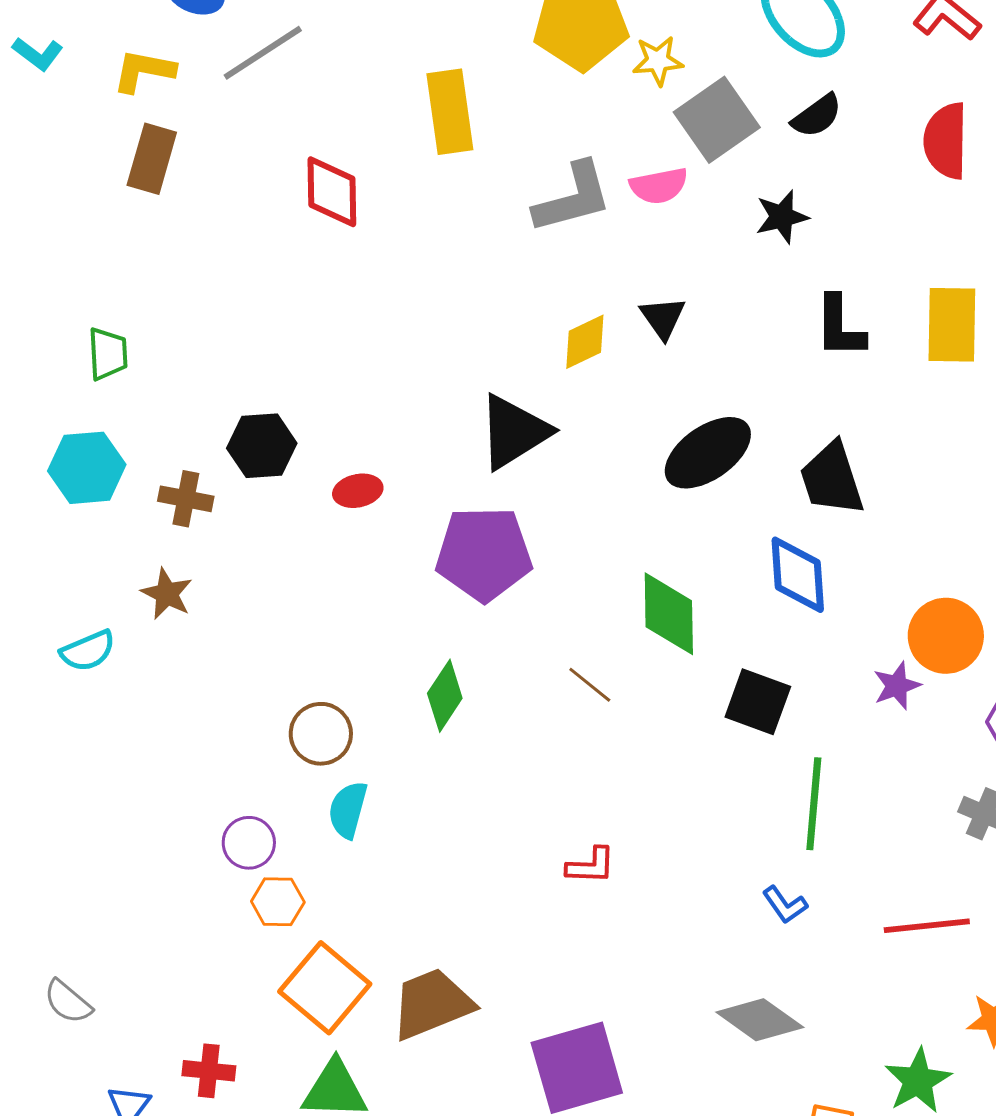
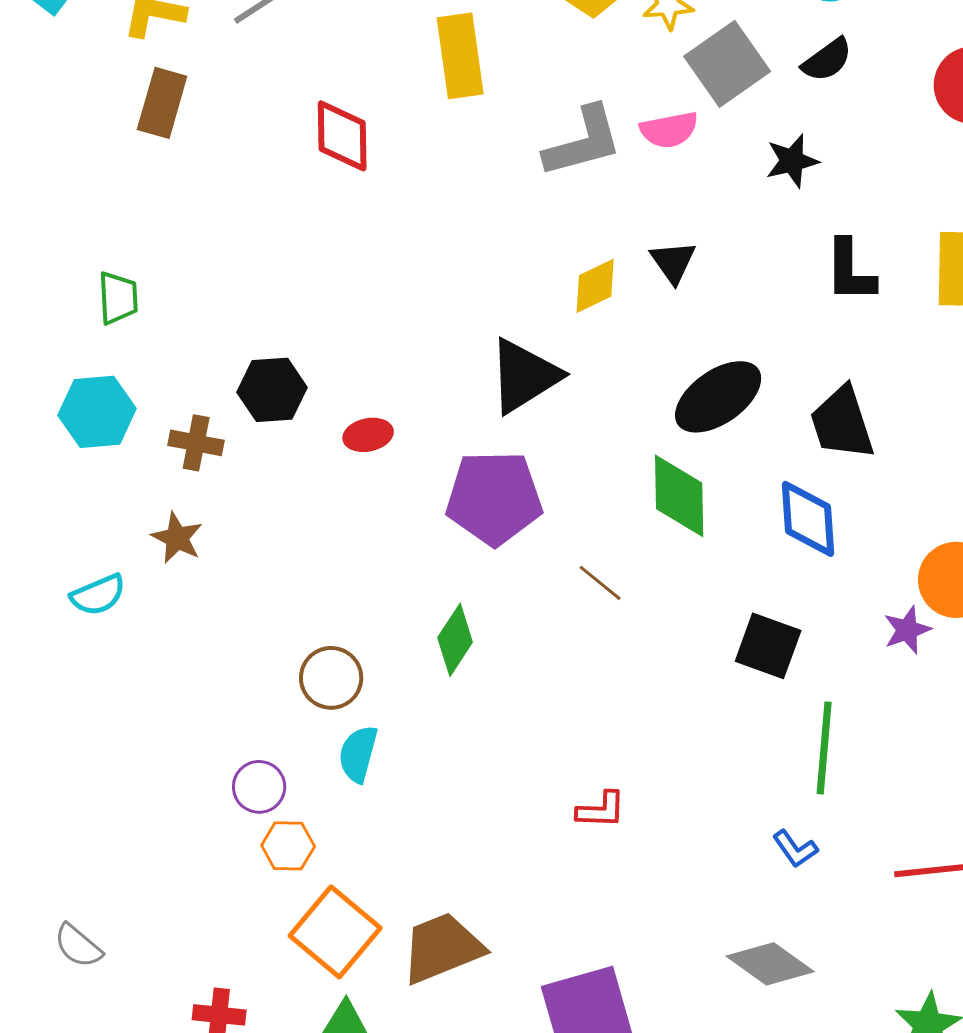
green diamond: (669, 614) -> (679, 496), moved
brown line: (590, 685) -> (600, 583), moved

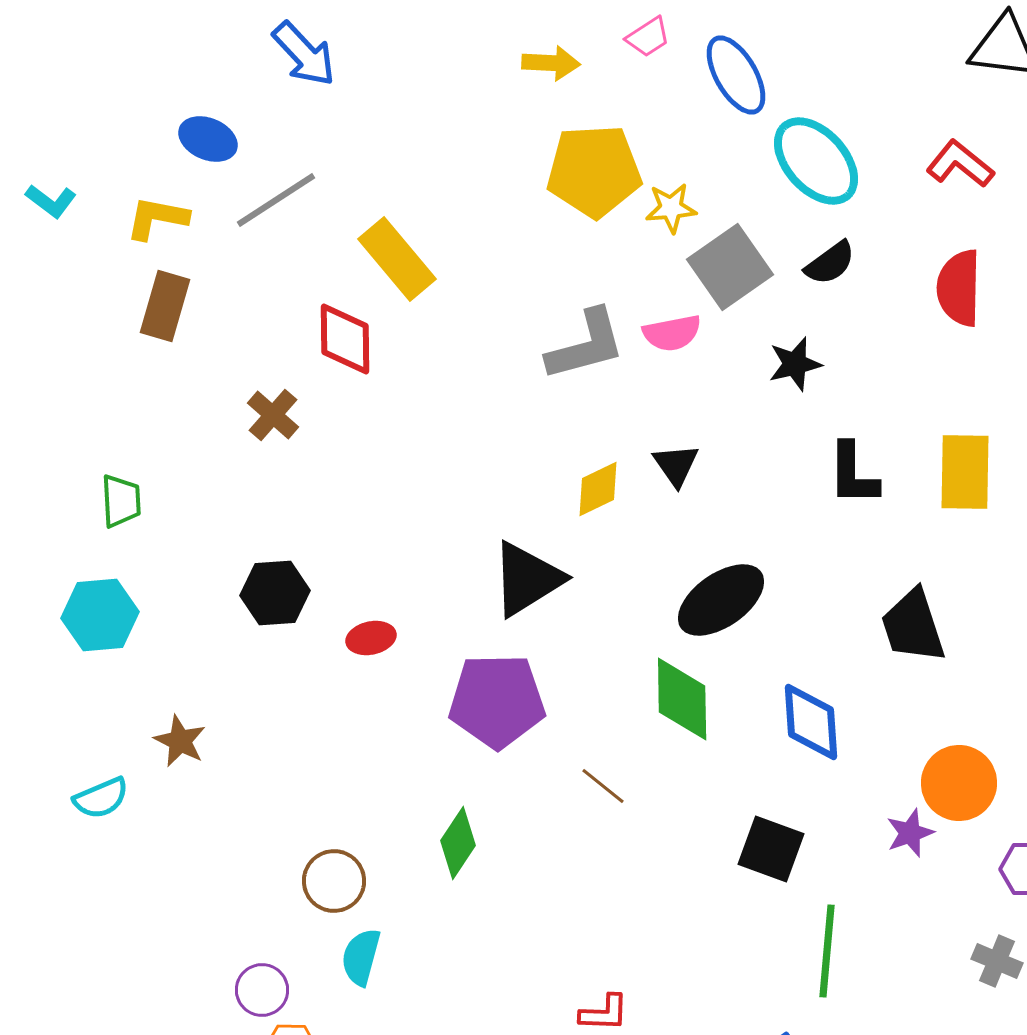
yellow rectangle: (460, 56) -> (397, 259), moved, turned -32
black trapezoid: (842, 423) -> (913, 626), moved
brown cross: (196, 443) -> (273, 415), moved, turned 30

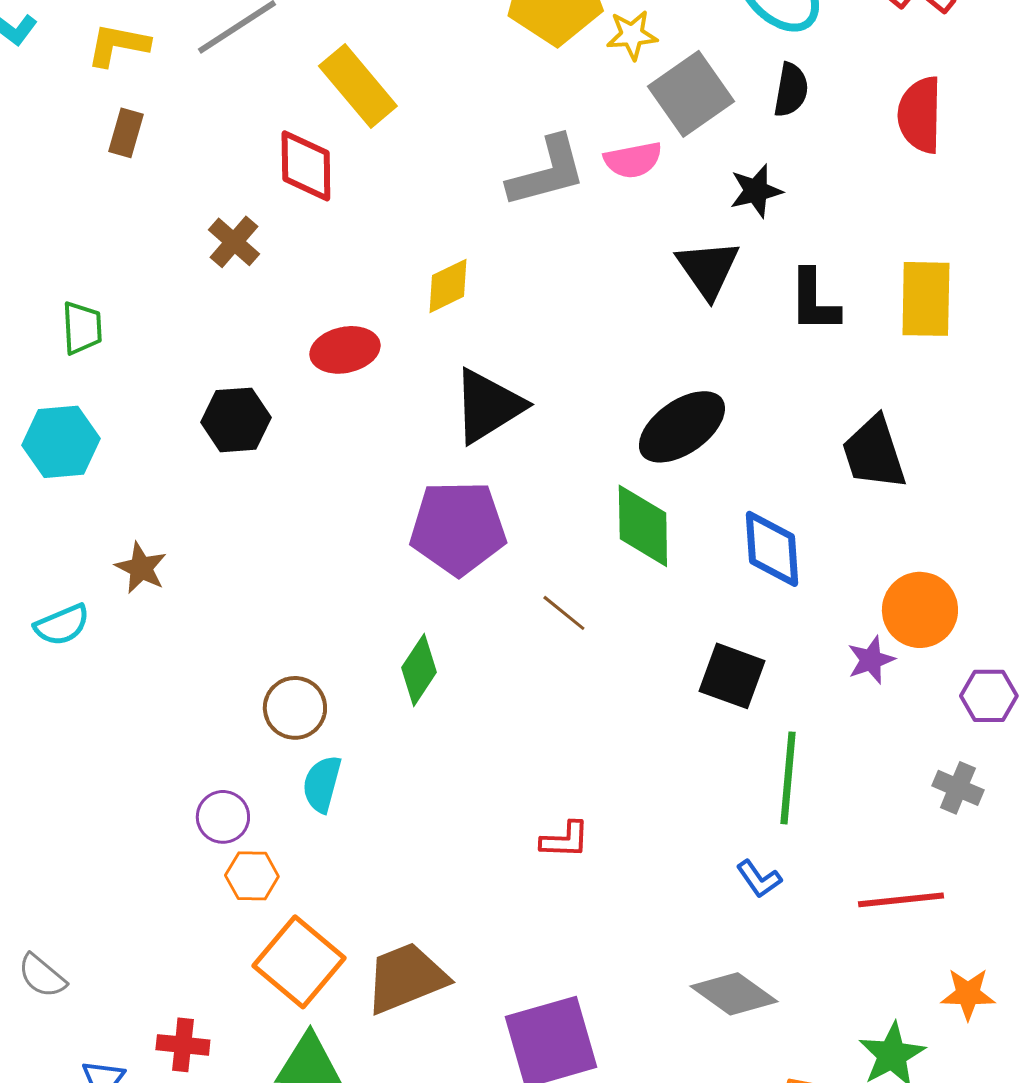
black semicircle: (830, 263) -> (791, 90), turned -44
brown rectangle: (165, 306) -> (126, 133), size x0.7
black triangle: (676, 465) -> (708, 269), moved, size x1.4
yellow diamond: (598, 489) -> (448, 286), moved
red ellipse: (371, 638) -> (345, 350), moved, size x1.4

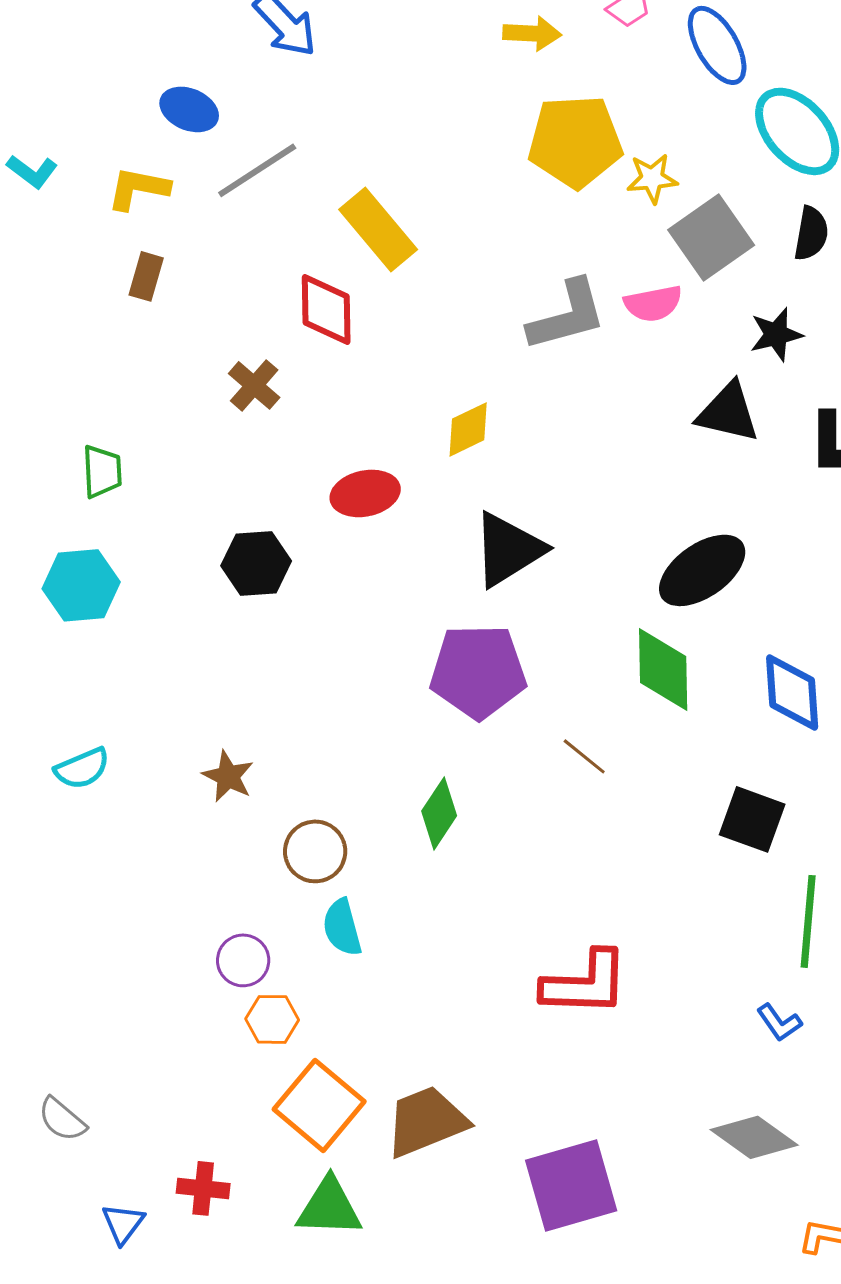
black triangle: (708, 269) -> (728, 412), turned -42
brown star: (141, 568) -> (228, 776), moved
cyan semicircle: (322, 784) -> (342, 927), turned -30
red L-shape: (565, 840) -> (585, 983), size x1.8

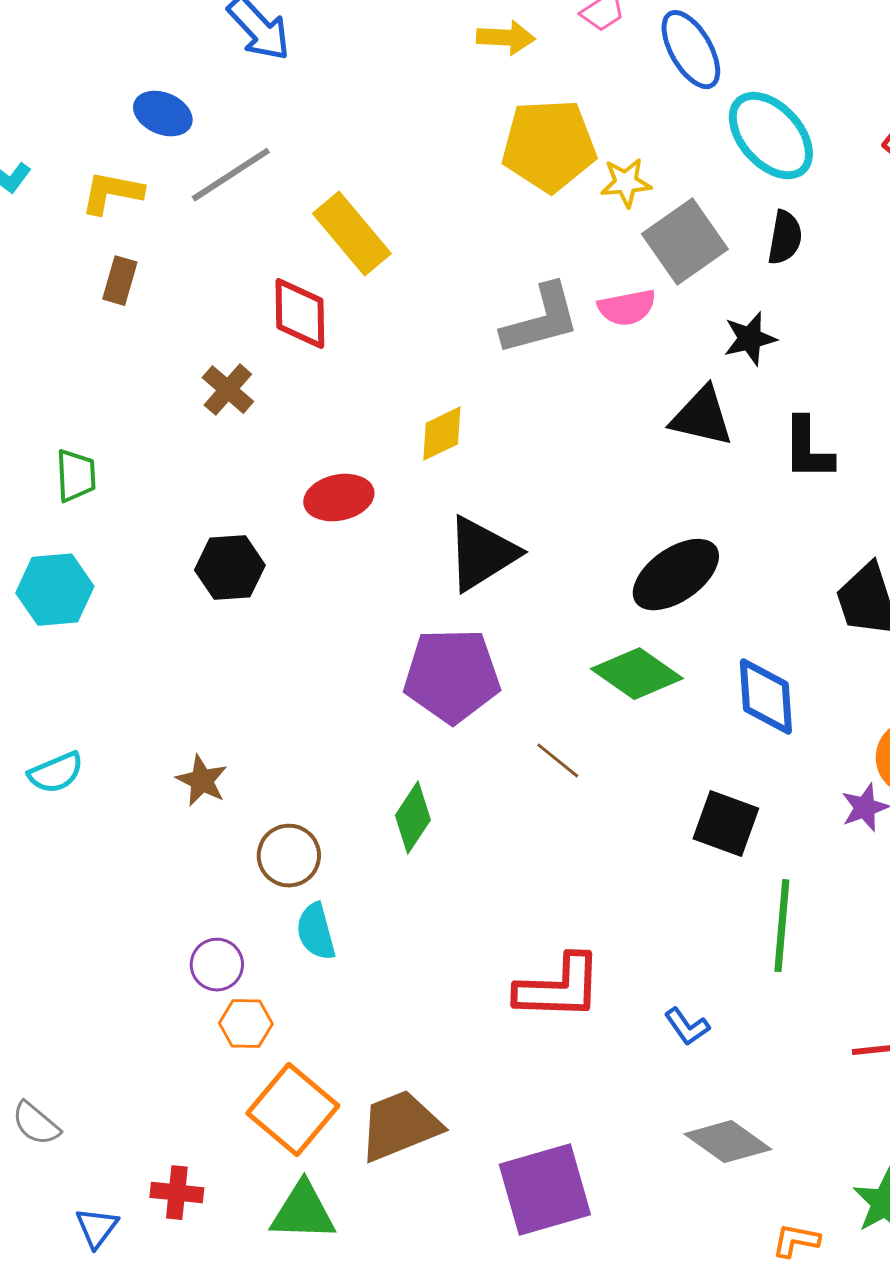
green diamond: (663, 669) -> (637, 674), turned -54
blue L-shape: (779, 1022) -> (687, 1027), moved

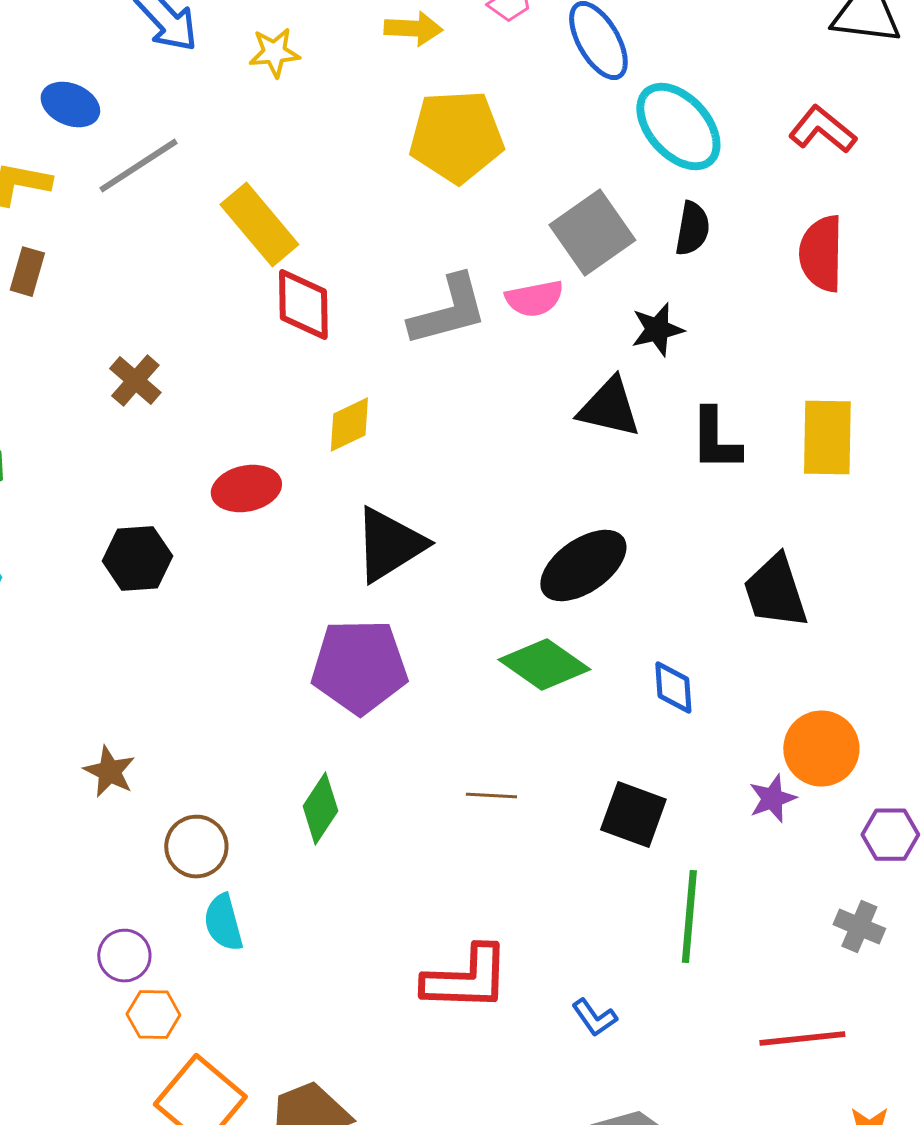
yellow star: (626, 183) -> (274, 53), moved
red diamond: (300, 314) -> (303, 305), moved
blue diamond: (766, 697) -> (673, 688), size x0.7
brown line: (558, 761) -> (491, 796), moved, turned -36

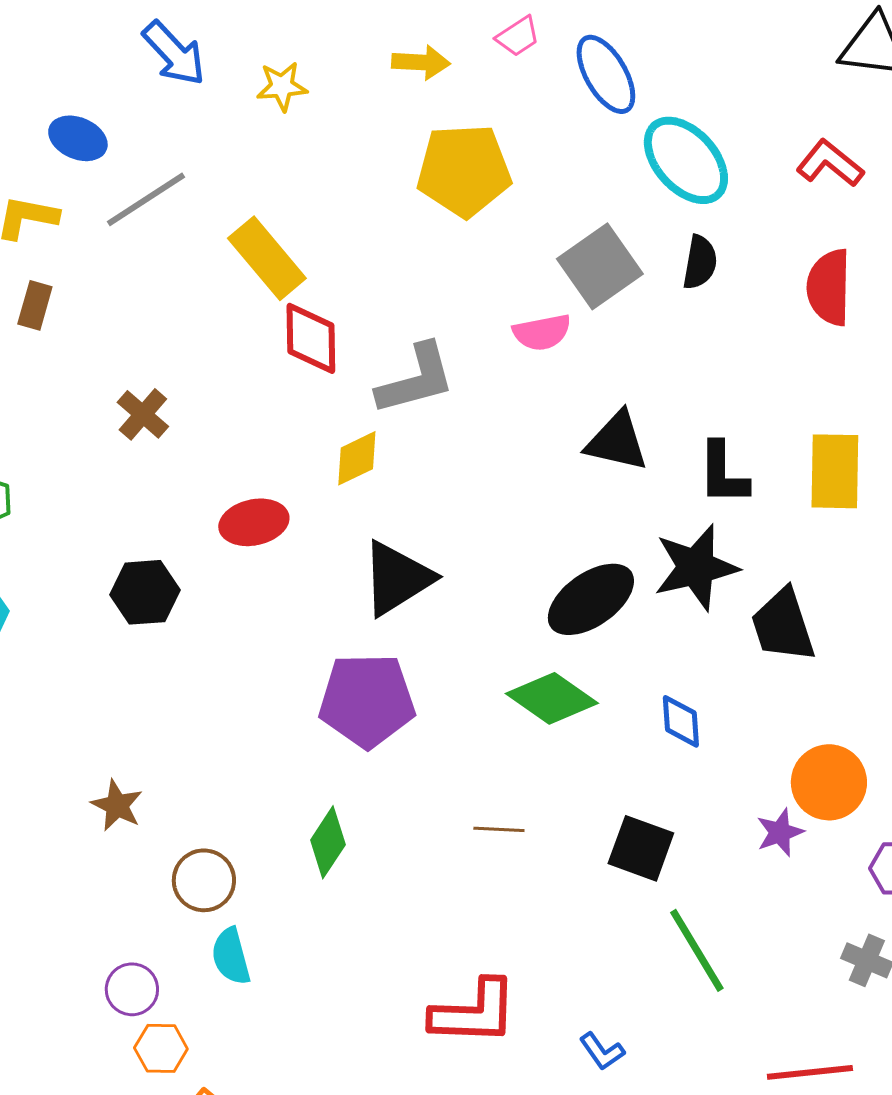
gray L-shape: (448, 311) -> (416, 379), moved
black star: (657, 330) -> (696, 567), moved, size x1.6
green line: (689, 917) -> (697, 950), turned -36

